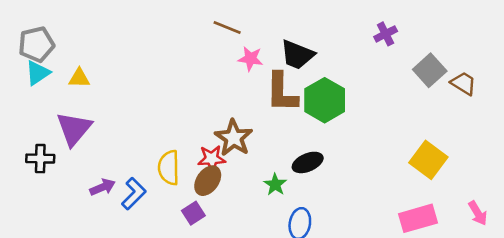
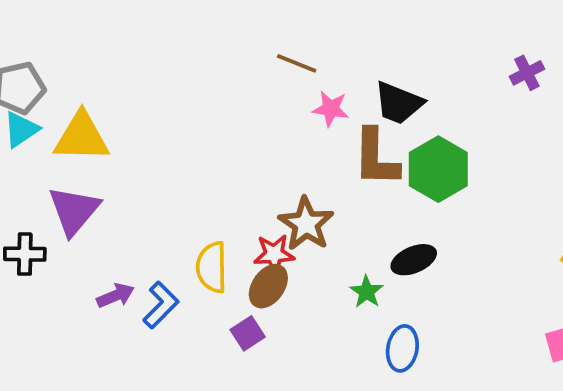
yellow triangle: (79, 78) -> (81, 137), size x1.8

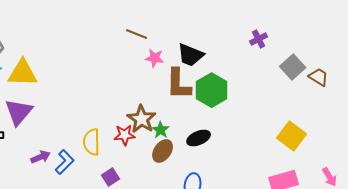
brown ellipse: (268, 286) -> (163, 151), moved
green star: (367, 292) -> (161, 130), moved

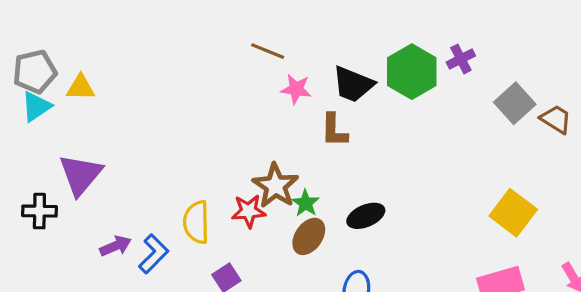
yellow triangle: (23, 73) -> (81, 87), moved, size x0.6
brown L-shape: (179, 84) -> (334, 130), size x0.7
green hexagon: (212, 90) -> (412, 72), moved

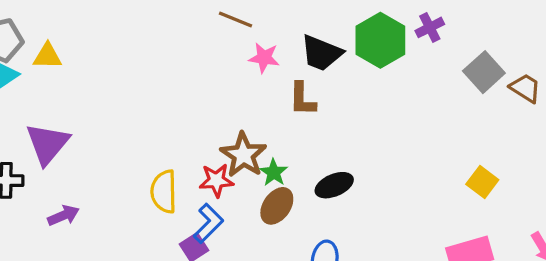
yellow square: (513, 213) -> (482, 182), size x0.7
purple arrow: (115, 246) -> (63, 215), moved
blue L-shape: (154, 254) -> (208, 223), moved

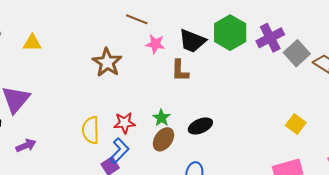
purple cross: (430, 27) -> (270, 38), moved, size x1.5
yellow triangle: (47, 56) -> (32, 43), moved
brown star: (243, 155) -> (107, 62), moved

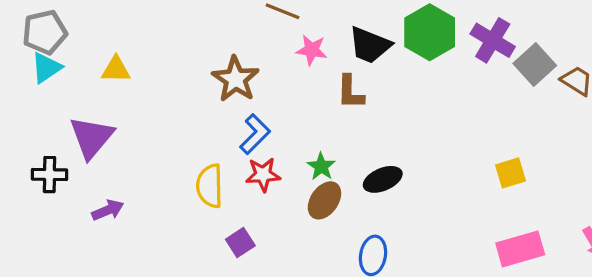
purple cross: (270, 38) -> (493, 40), turned -32
yellow triangle: (32, 43) -> (116, 69), moved
yellow square: (296, 124) -> (510, 173), moved, turned 36
blue L-shape: (119, 151) -> (255, 134), moved

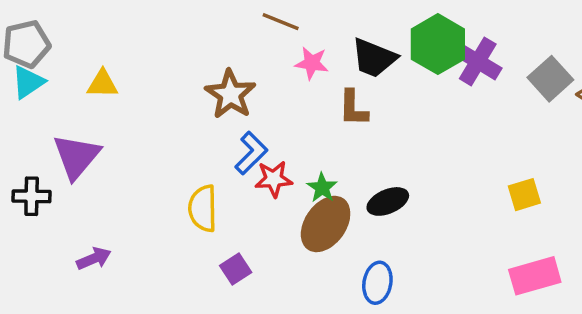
purple cross: (493, 40) -> (478, 61), moved
red star: (263, 175) -> (274, 179), moved
brown ellipse: (324, 200) -> (326, 224), size x1.4
purple arrow: (108, 210) -> (94, 259), moved

